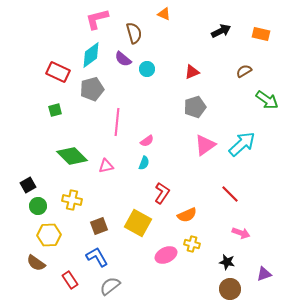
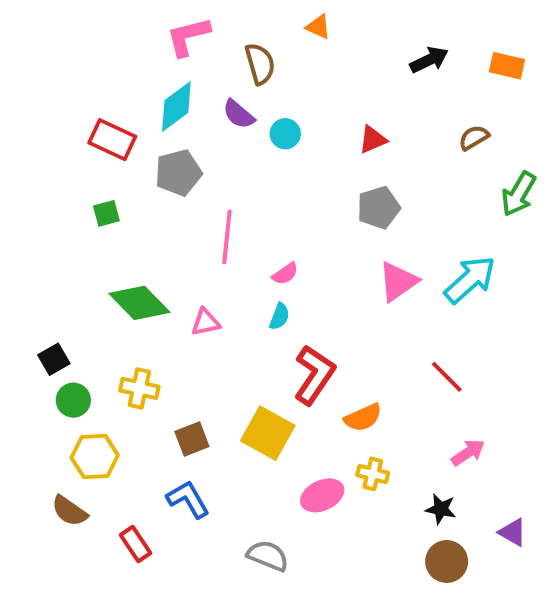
green arrow: (267, 100) -> (519, 194), turned 85
red L-shape: (162, 193) -> (314, 375), size x1.4
pink arrow: (241, 233) -> (468, 453), turned -54
purple triangle: (264, 274) -> (513, 532), turned 49
gray semicircle: (110, 286) -> (268, 556), moved, turned 60

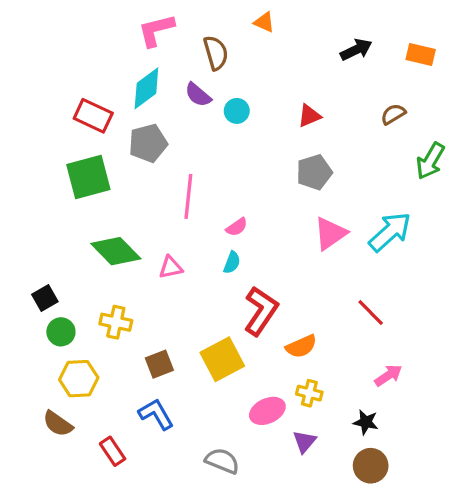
green square: (106, 213) -> (88, 177), size x2.0
yellow square: (268, 433) -> (222, 359), turned 33
purple triangle: (513, 532) -> (304, 442), moved, turned 40

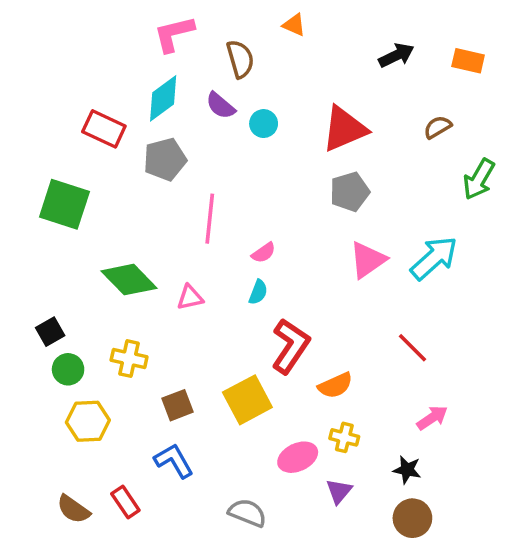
red triangle: (309, 116) -> (344, 129), size x1.8
green square: (88, 177) -> (64, 204), moved, turned 33
brown semicircle: (58, 424) -> (73, 509), moved

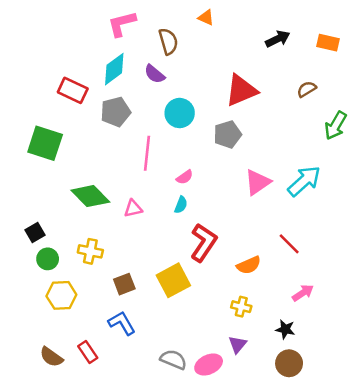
cyan circle: (264, 124) -> (180, 113), moved, size x1.5
gray pentagon: (350, 192) -> (227, 134), moved
orange semicircle: (335, 385) -> (249, 265), moved
pink ellipse: (298, 457) -> (209, 365), moved

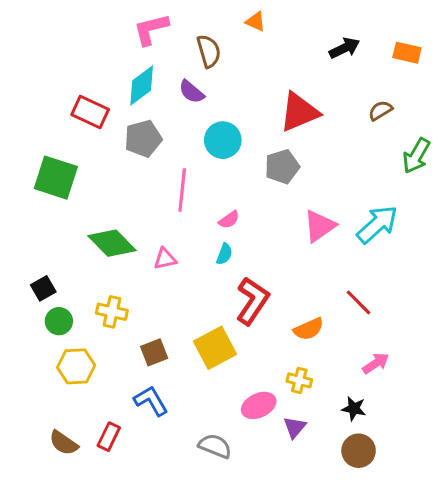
red rectangle: (88, 352) -> (109, 437), turned 60
pink ellipse: (209, 365) -> (259, 405), moved

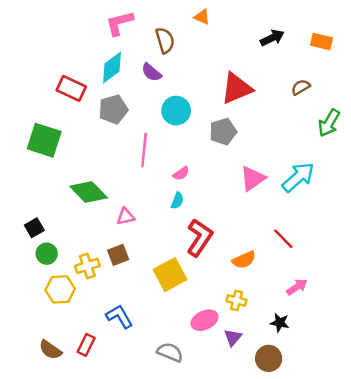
pink triangle: (165, 259) -> (126, 217), moved
yellow cross: (112, 312) -> (87, 266), moved, turned -30
brown square: (154, 352) -> (118, 255), moved
brown circle: (359, 451) -> (269, 358), moved

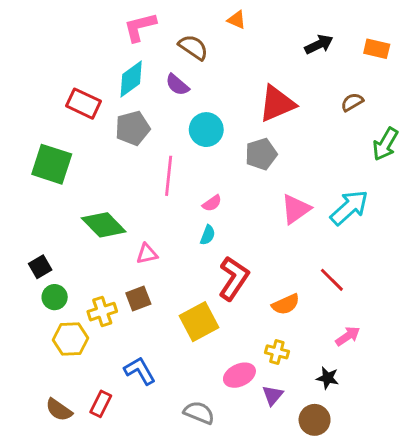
brown semicircle: (165, 40) -> (193, 47), turned -40

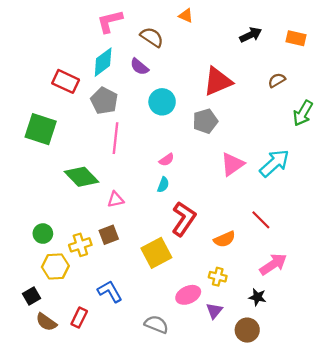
gray pentagon: (133, 128) -> (104, 101), turned -30
pink line: (169, 176) -> (116, 138), moved
black square: (40, 267) -> (32, 296), moved
pink arrow: (348, 336) -> (273, 264), size x1.4

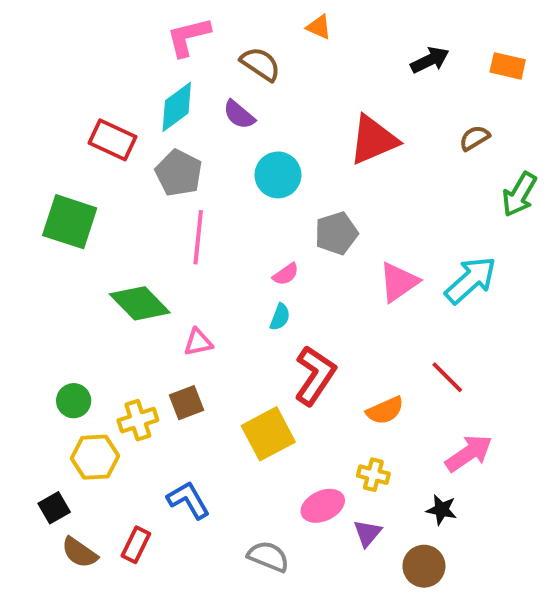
gray pentagon: (205, 121) -> (336, 233), moved

